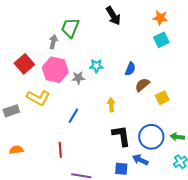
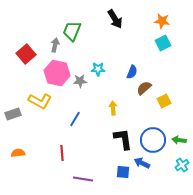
red square: (24, 64) -> (26, 54), moved

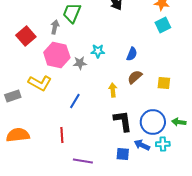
brown semicircle: (144, 88) -> (135, 77), moved
yellow square: (164, 101) -> (164, 83), turned 32
orange semicircle: (18, 153) -> (18, 135), size x1.6
cyan cross: (182, 165) -> (163, 144), moved, turned 32

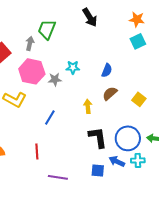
yellow square: (164, 83) -> (139, 99), turned 32

